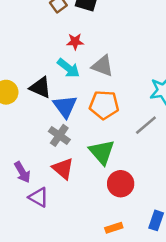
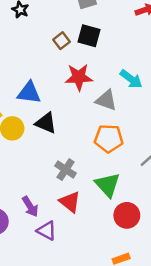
red star: (75, 42) -> (79, 77), size x1.6
cyan arrow: (68, 68) -> (131, 79), moved
blue triangle: (65, 106) -> (29, 93), moved, turned -45

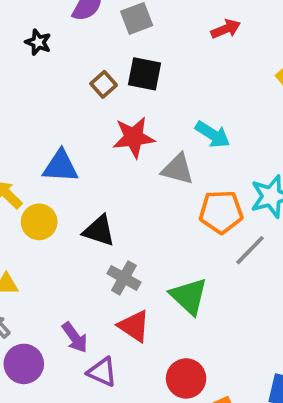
black triangle: (46, 123) -> (99, 231), moved
orange pentagon: (109, 138) -> (221, 212), moved
red circle: (127, 215) -> (186, 378), moved

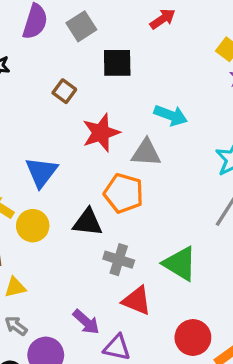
black square: (144, 74) -> (117, 63), moved
blue triangle: (61, 166) -> (41, 172), turned -44
orange pentagon: (221, 212) -> (124, 193), moved, turned 30

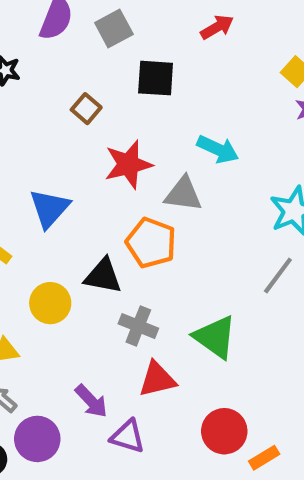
yellow circle: (33, 226) -> (50, 303), moved
red triangle: (137, 301) -> (157, 379), turned -40

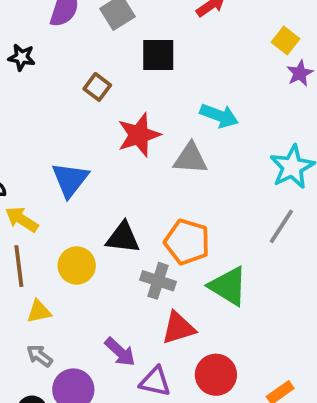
orange pentagon: (151, 243) -> (187, 242), moved
red circle: (224, 431) -> (216, 375), moved

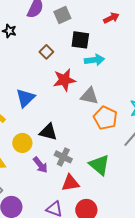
cyan arrow: (219, 116) -> (94, 60), moved, turned -36
orange pentagon: (187, 242) -> (105, 118), moved
purple arrow: (120, 352) -> (40, 165), moved

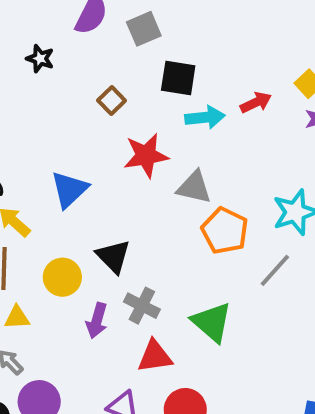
red arrow: (111, 18) -> (256, 102), moved
black triangle: (48, 132) -> (113, 256), turned 30
purple arrow: (40, 165) -> (97, 321), turned 54

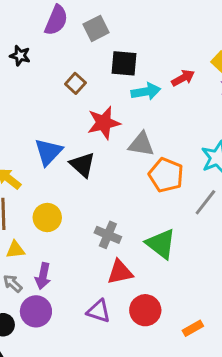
black triangle: (113, 256) -> (82, 165), moved
purple arrow: (97, 321) -> (43, 276), moved

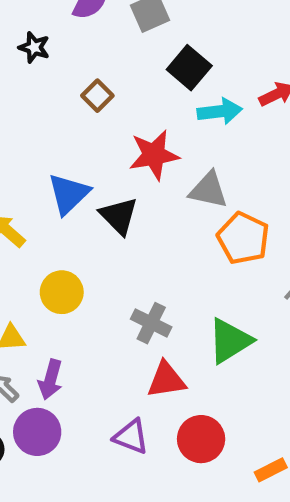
black square: (124, 63) -> (189, 68), turned 32
brown square: (75, 83) -> (97, 96), moved
green triangle: (161, 244) -> (230, 341), turned 48

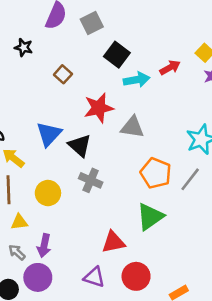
orange pentagon: (243, 238) -> (156, 173), moved
gray cross: (151, 323) -> (91, 180), moved

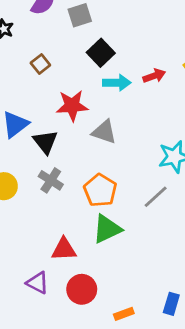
orange pentagon: (156, 173) -> (100, 190), moved

